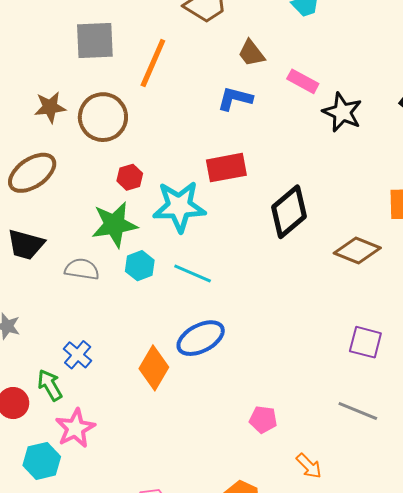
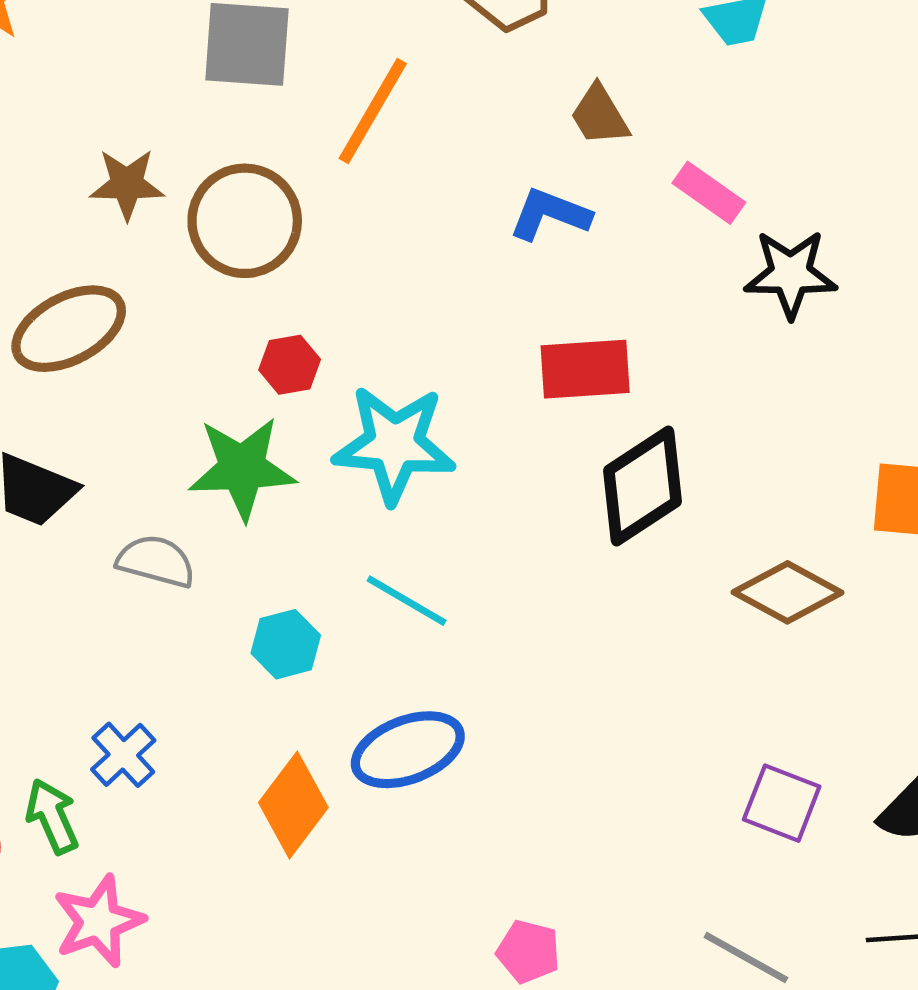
black star: (342, 112) -> (791, 274), turned -30
red rectangle: (226, 168) -> (585, 369), moved
cyan hexagon: (140, 266) -> (286, 644), moved

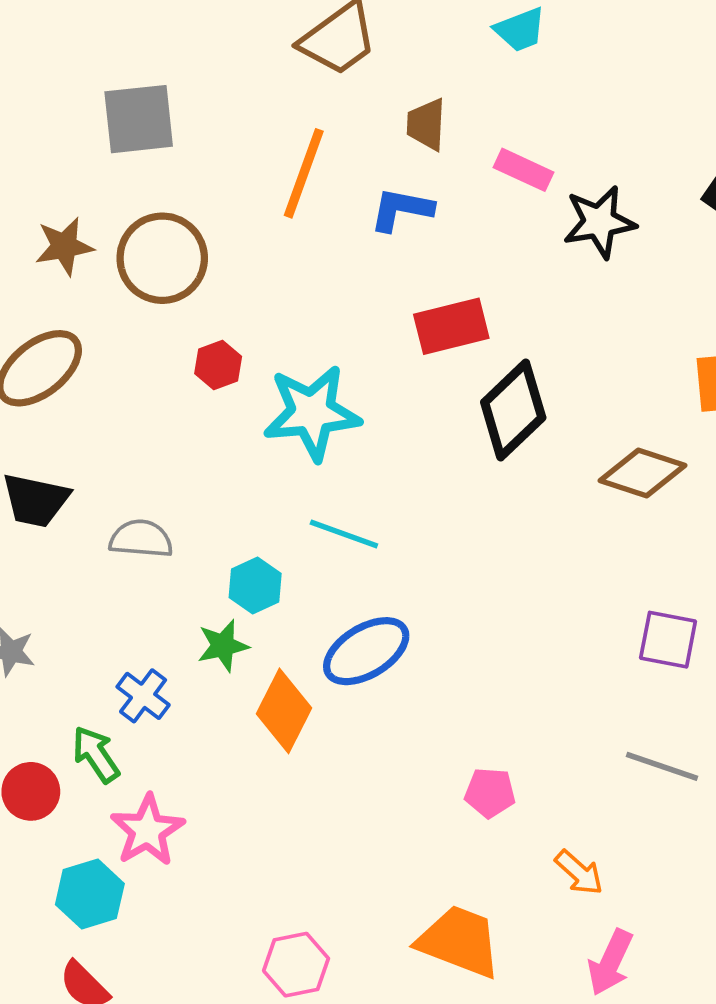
orange line: (373, 111) -> (304, 173), moved
brown trapezoid: (599, 115) -> (426, 124), turned 44
green star: (242, 468) -> (223, 646), moved, size x0.6

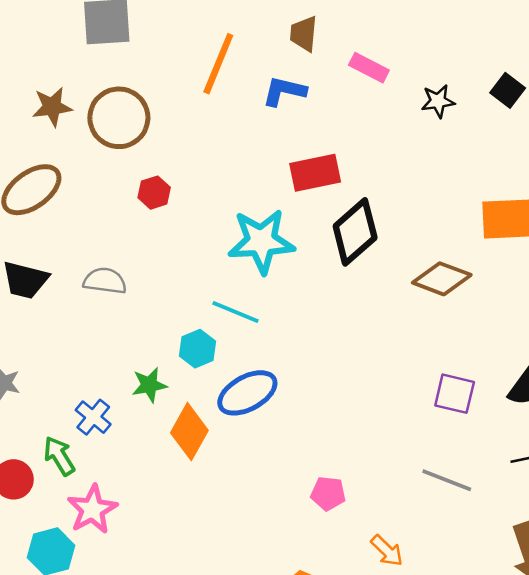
black star: (599, 222) -> (438, 101), moved, size x0.7
cyan star: (312, 413) -> (261, 241), moved
gray semicircle: (141, 539) -> (105, 281), moved
cyan hexagon: (255, 586) -> (197, 349), moved

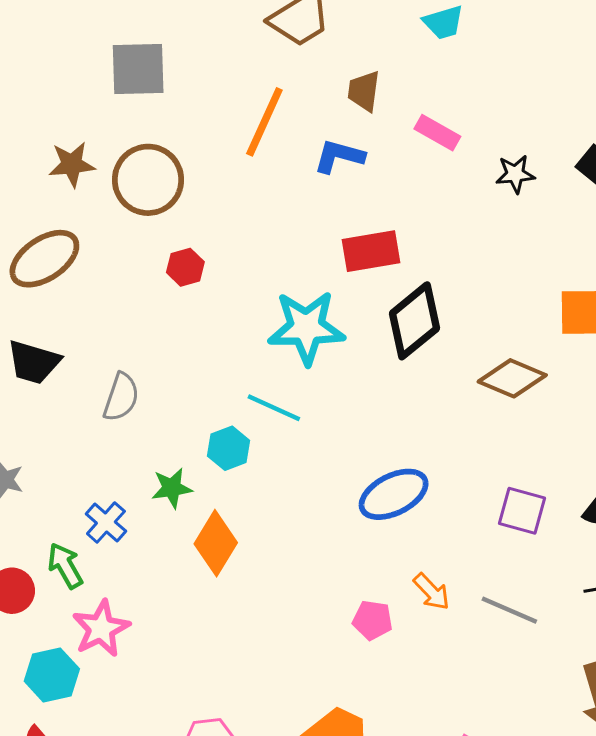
gray semicircle: (105, 281) -> (121, 397), moved, turned 99
blue ellipse: (247, 393) -> (394, 494), moved
orange arrow: (387, 551) -> (432, 592), moved

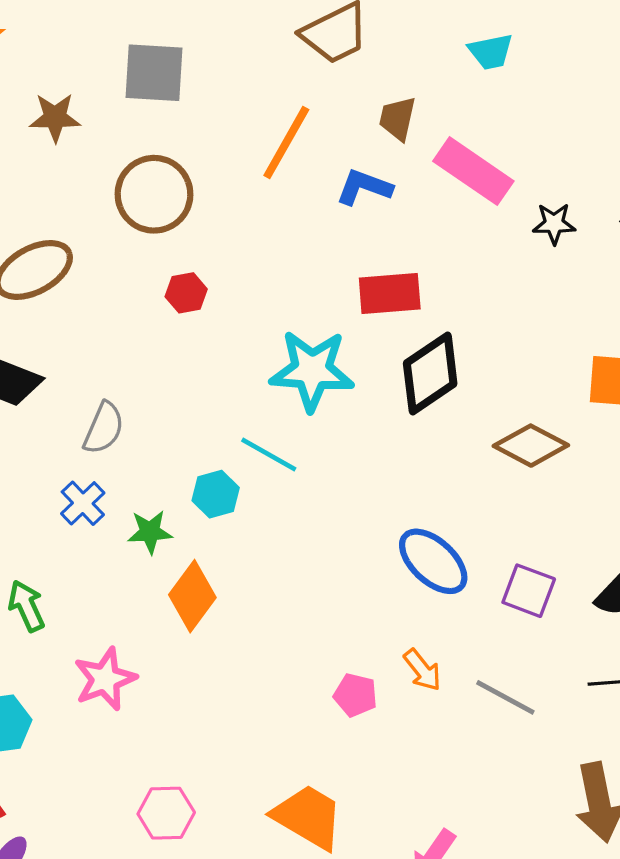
pink rectangle: (437, 133) -> (473, 171), size x1.6
brown star: (72, 164) -> (55, 117), moved
blue ellipse: (394, 494) -> (433, 561), moved, turned 64
blue cross: (106, 523) -> (83, 503), moved
pink star: (101, 628) -> (105, 679), moved

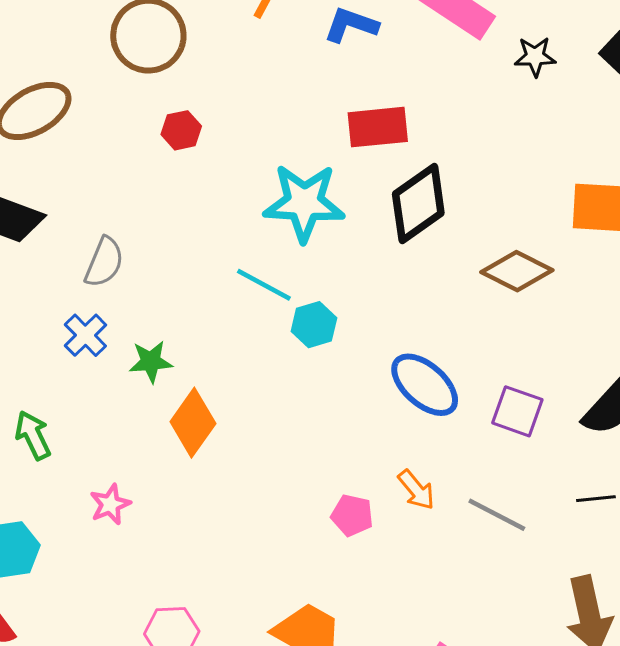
cyan hexagon: (216, 494) -> (314, 325), moved
pink star: (105, 679) -> (110, 504), size x0.7

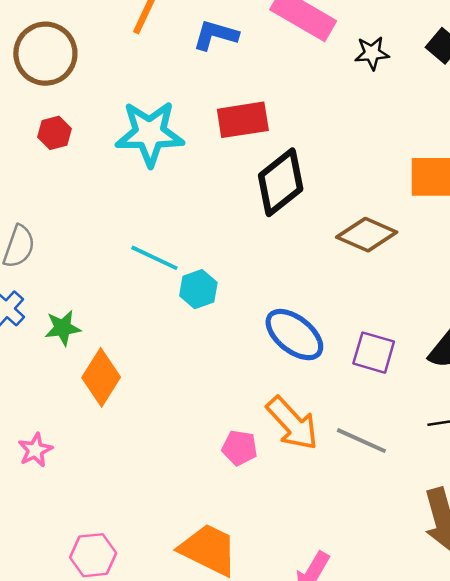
red hexagon: (181, 130) -> (54, 133), moved
cyan star: (304, 203) -> (150, 133), moved
orange arrow: (416, 490) -> (292, 423), size x1.6

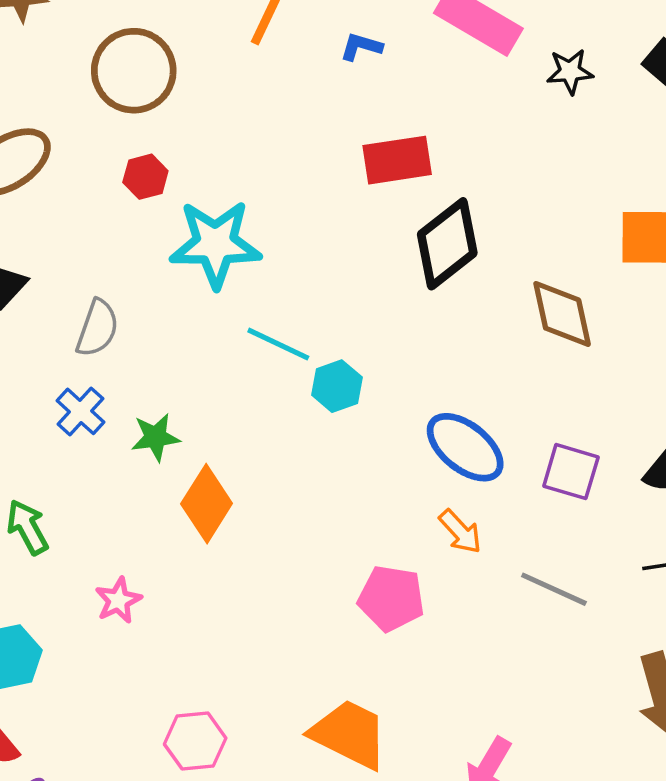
blue L-shape: (216, 35) -> (361, 47), size x0.7
cyan star: (150, 133) -> (215, 244), moved
brown diamond: (367, 235) -> (562, 314), turned 54
orange arrow: (292, 423) -> (460, 532), moved, size x0.6
pink pentagon: (240, 448) -> (391, 598), size x1.4

